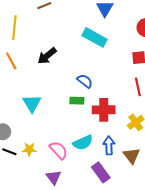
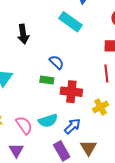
black arrow: (47, 56) -> (23, 34), turned -66
blue arrow: (109, 146) -> (72, 126), turned 42
brown triangle: (132, 156) -> (88, 148), moved

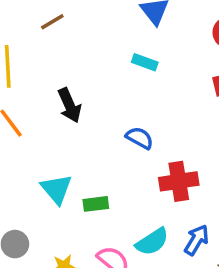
cyan rectangle: (70, 22) -> (145, 62), size x0.6
green rectangle: (47, 80) -> (96, 204), moved

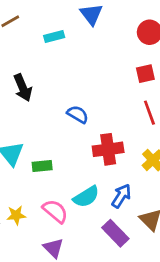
cyan rectangle: (145, 62) -> (54, 36), moved, turned -36

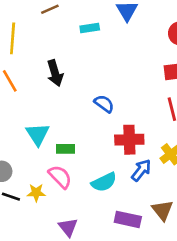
blue arrow: (121, 196) -> (141, 170), moved
pink semicircle: (55, 211) -> (60, 177), moved
purple rectangle: (115, 233) -> (128, 219), turned -40

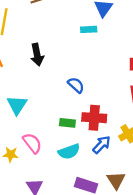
cyan rectangle: (90, 28) -> (89, 29), moved
green rectangle: (66, 149) -> (67, 123), moved

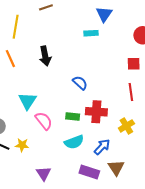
pink semicircle: (32, 143) -> (44, 121), moved
blue arrow: (102, 145) -> (102, 147), moved

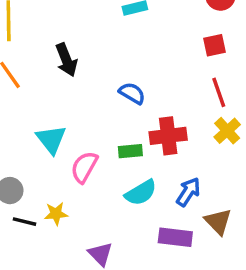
pink semicircle: (44, 121) -> (84, 167), turned -102
yellow cross: (126, 126) -> (227, 131), moved

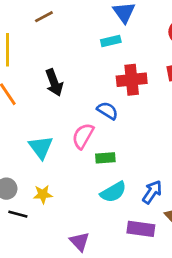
red cross: (168, 136) -> (132, 80), moved
pink semicircle: (84, 167) -> (83, 136), moved
yellow star: (56, 214) -> (43, 194), moved

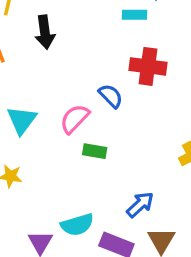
black arrow: (54, 83) -> (45, 32), moved
cyan semicircle: (113, 192) -> (77, 225), moved

